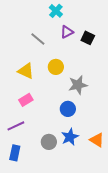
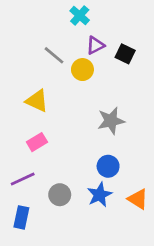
yellow circle: (56, 67) -> (82, 70), moved
blue circle: (68, 109) -> (108, 166), moved
gray circle: (49, 142) -> (60, 195), moved

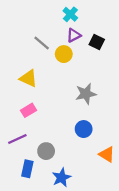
cyan cross: (80, 16) -> (70, 14), moved
blue star: (100, 195) -> (62, 178), moved
blue rectangle: (21, 217) -> (27, 169), moved

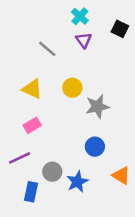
purple triangle: (74, 35) -> (84, 40), turned -40
black square: (97, 42) -> (120, 29), moved
yellow circle: (64, 54) -> (72, 88), moved
blue star: (62, 178) -> (77, 182), moved

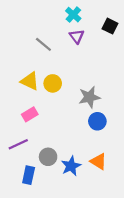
yellow circle: (72, 88) -> (53, 83), moved
blue circle: (95, 147) -> (97, 121), moved
orange triangle: (121, 175) -> (99, 161), moved

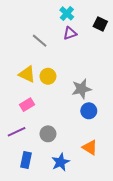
purple triangle: (77, 36) -> (70, 33), turned 48
gray circle: (48, 157) -> (48, 134), moved
blue star: (71, 166) -> (61, 162), moved

